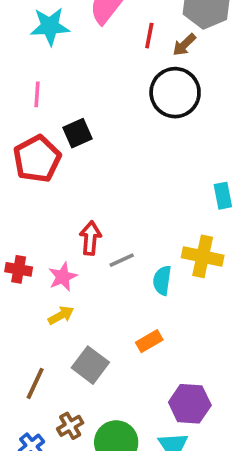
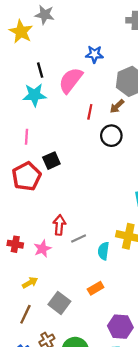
red line: (149, 36) -> (90, 112), moved
black circle: (175, 93) -> (111, 136), size x0.7
yellow arrow: (61, 315) -> (30, 283), moved

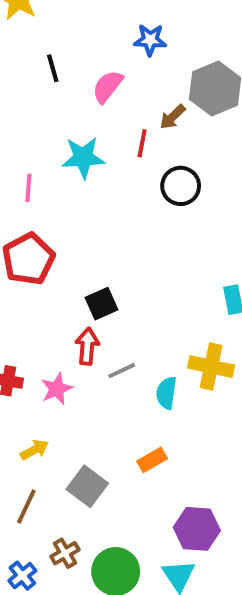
pink semicircle: (71, 80) -> (108, 87), size x0.7
cyan star: (34, 95) -> (83, 158), moved
brown arrow: (117, 106) -> (172, 117), moved
black square: (51, 161) -> (101, 304), moved

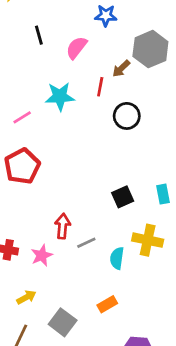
pink line: (28, 188) -> (22, 117), turned 54
black square: (101, 304) -> (123, 197), moved

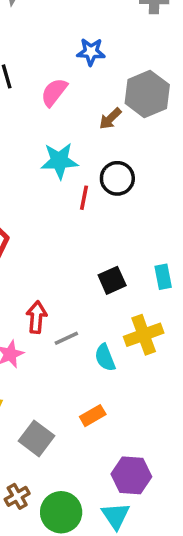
red line: (100, 87) -> (84, 198), moved
cyan star: (60, 96) -> (59, 161), moved
yellow cross: (148, 240) -> (144, 335), turned -32
cyan semicircle: (117, 258) -> (105, 358), turned -30

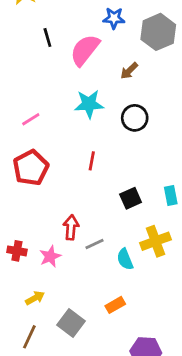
pink semicircle: (54, 92) -> (85, 50), size x1.4
gray hexagon: (147, 94) -> (158, 32), moved
red line: (84, 198) -> (92, 161), moved

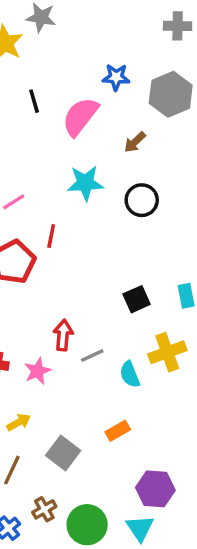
red line: (92, 161) -> (51, 236), moved

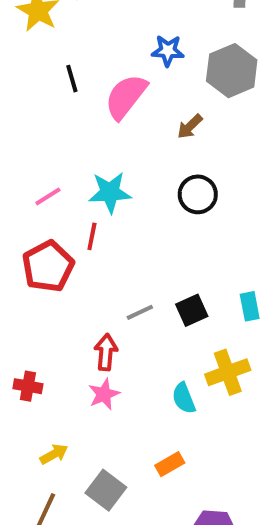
cyan star: (85, 183) -> (110, 192), moved
gray line: (92, 356) -> (140, 312), moved
pink star: (38, 371) -> (104, 394), moved

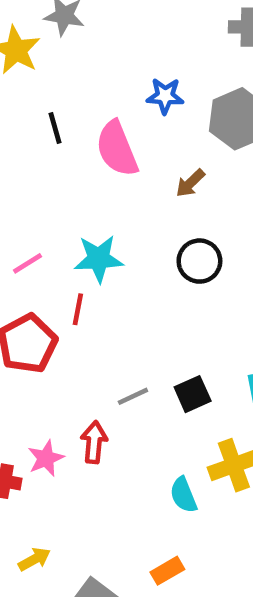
pink semicircle: (126, 97) -> (117, 149), turned -60
pink star: (104, 394) -> (46, 458), moved

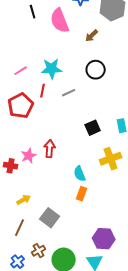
gray line: (133, 396) -> (69, 93), moved
cyan semicircle: (183, 495) -> (80, 174), moved
orange rectangle: (167, 571) -> (82, 194), moved, turned -40

